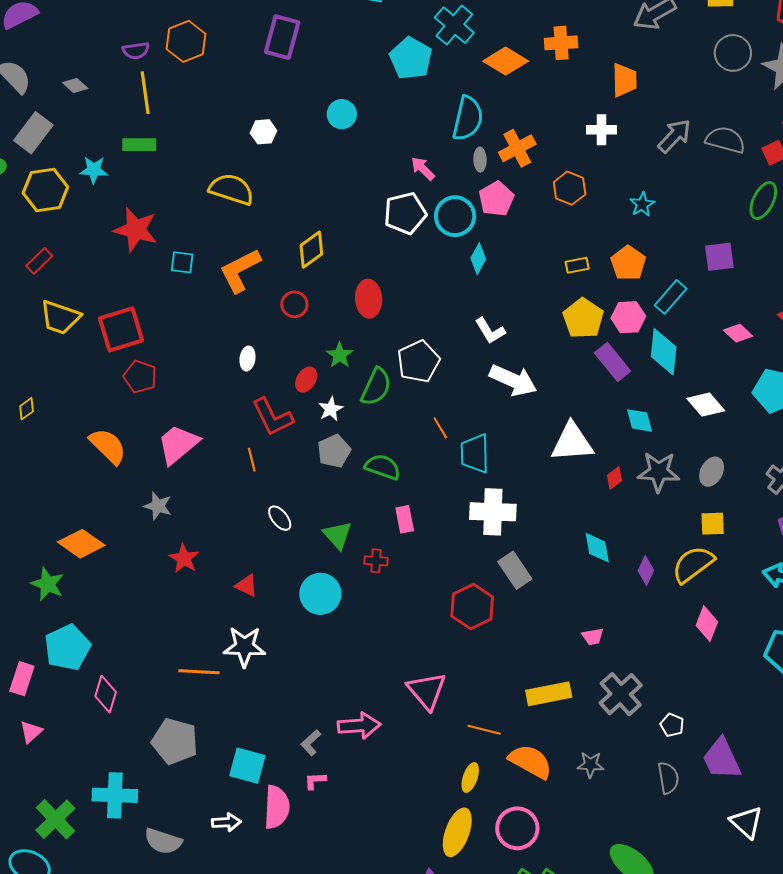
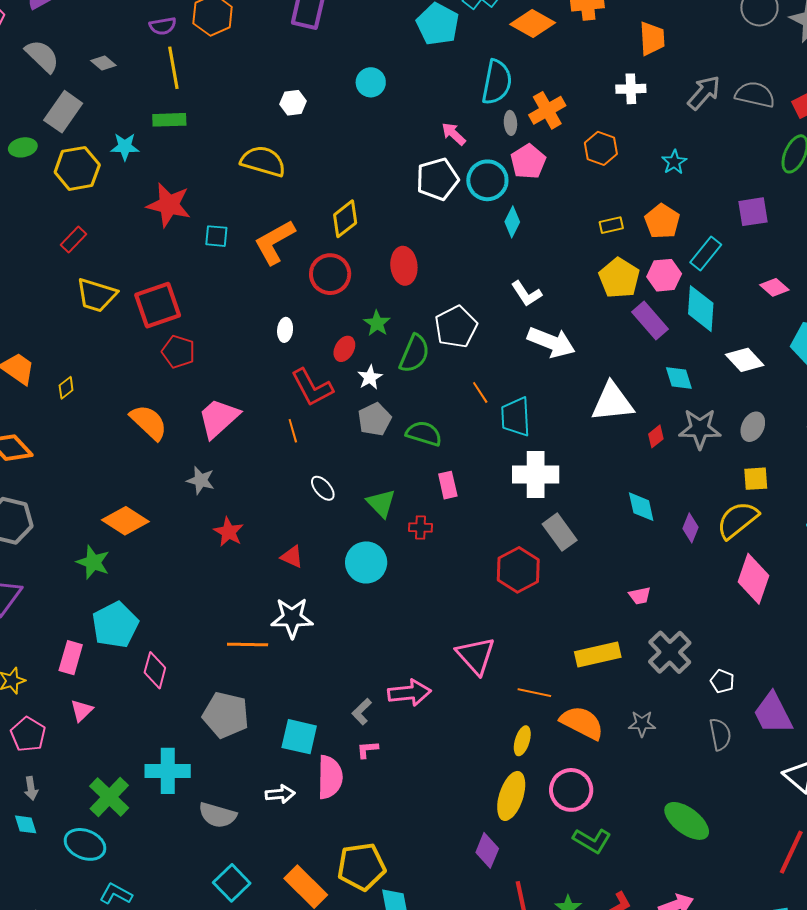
red circle: (294, 304) -> (330, 274), size x1.5
pink diamond: (707, 624) -> (753, 579), size x1.4

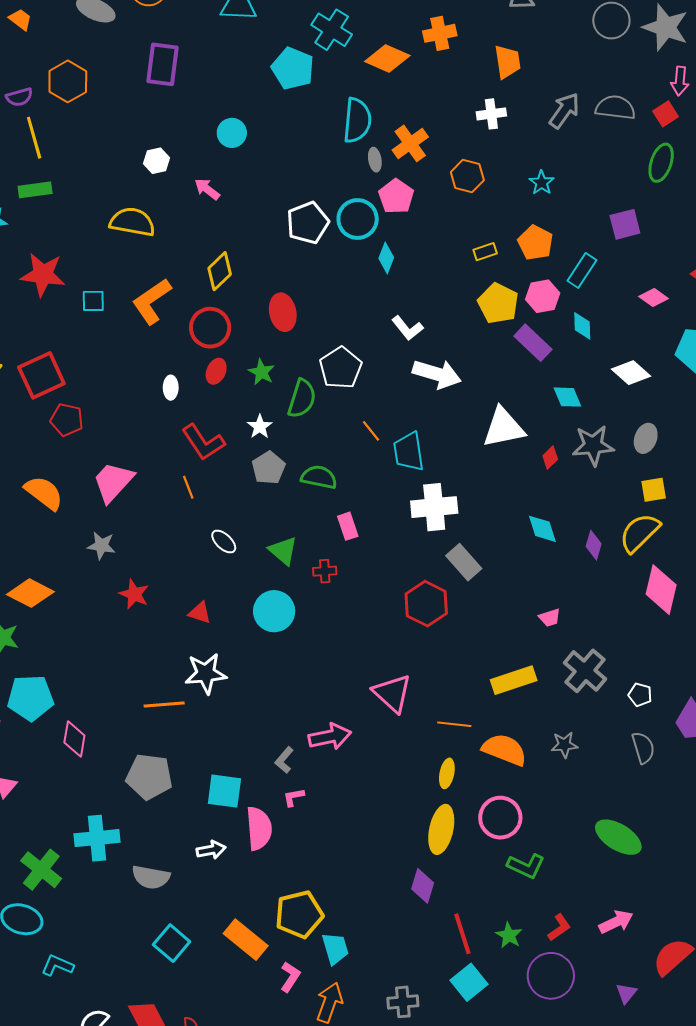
pink arrow: (454, 134) -> (207, 189), moved
cyan diamond: (701, 309) -> (582, 326), size x0.6
red ellipse: (344, 349) -> (216, 371), moved
cyan pentagon: (115, 625) -> (30, 698), turned 30

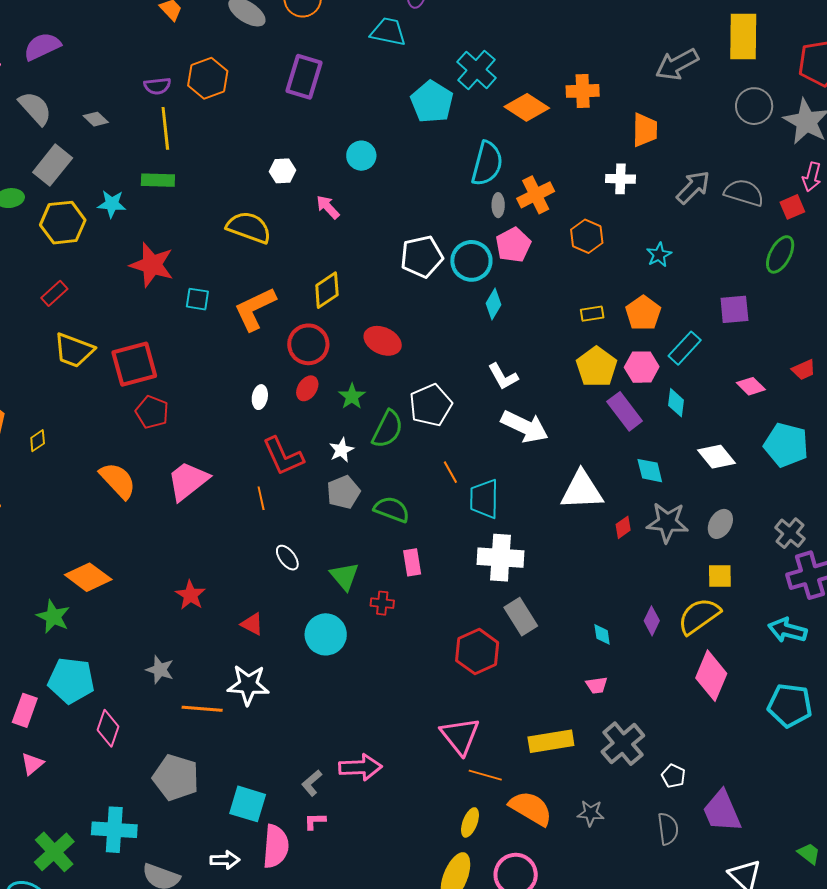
red ellipse: (283, 312) -> (383, 341), turned -63
cyan diamond: (542, 529) -> (602, 634), moved, size x0.7
gray star: (101, 546) -> (160, 670), moved
pink triangle: (392, 693) -> (460, 736), moved

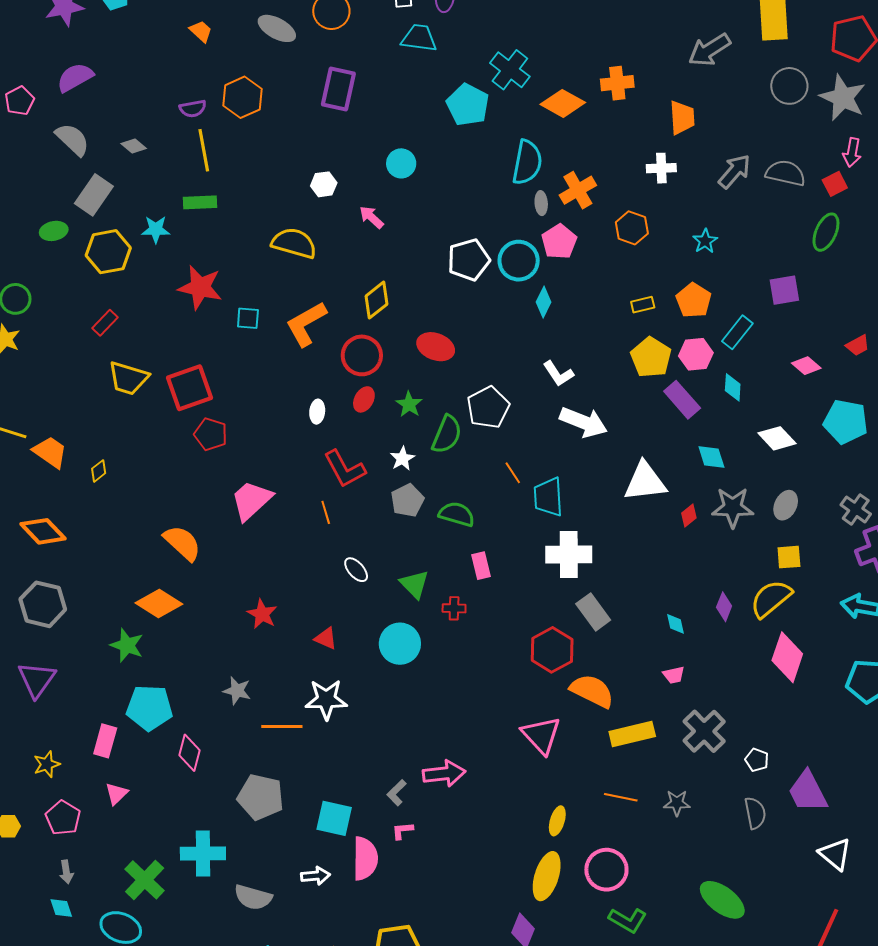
orange semicircle: (118, 480) -> (182, 543), moved
orange line: (485, 775) -> (621, 797), moved
orange semicircle: (531, 808) -> (592, 691), moved

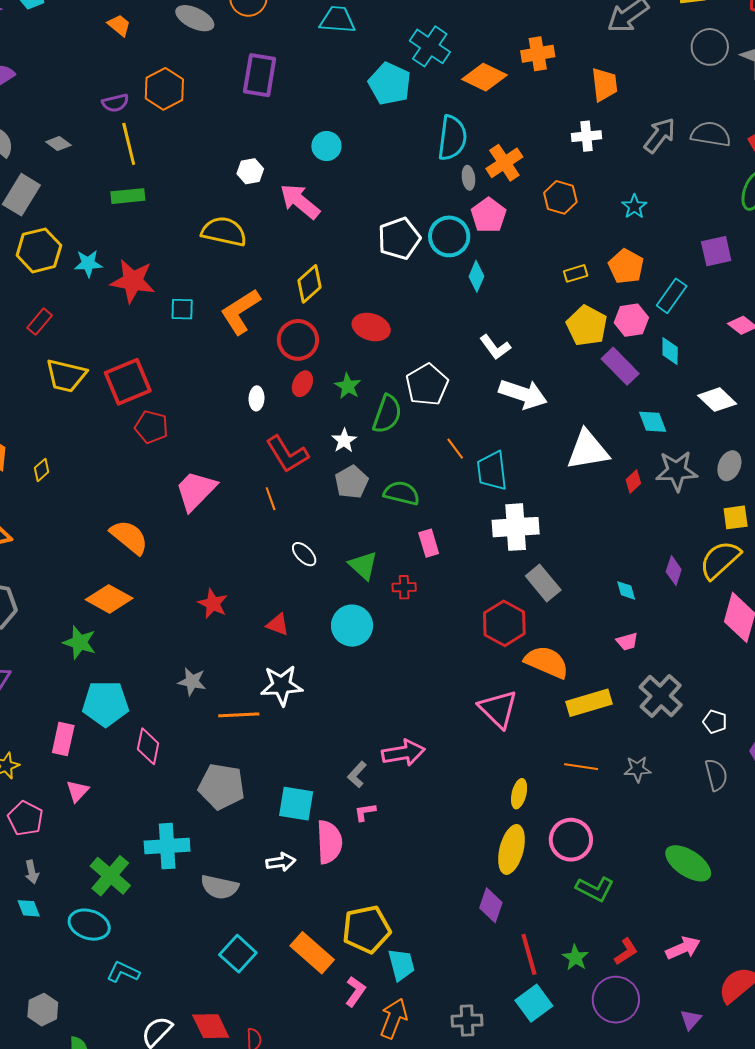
pink arrow: (371, 217) -> (300, 201), size x1.6
cyan star: (156, 229) -> (88, 264), moved

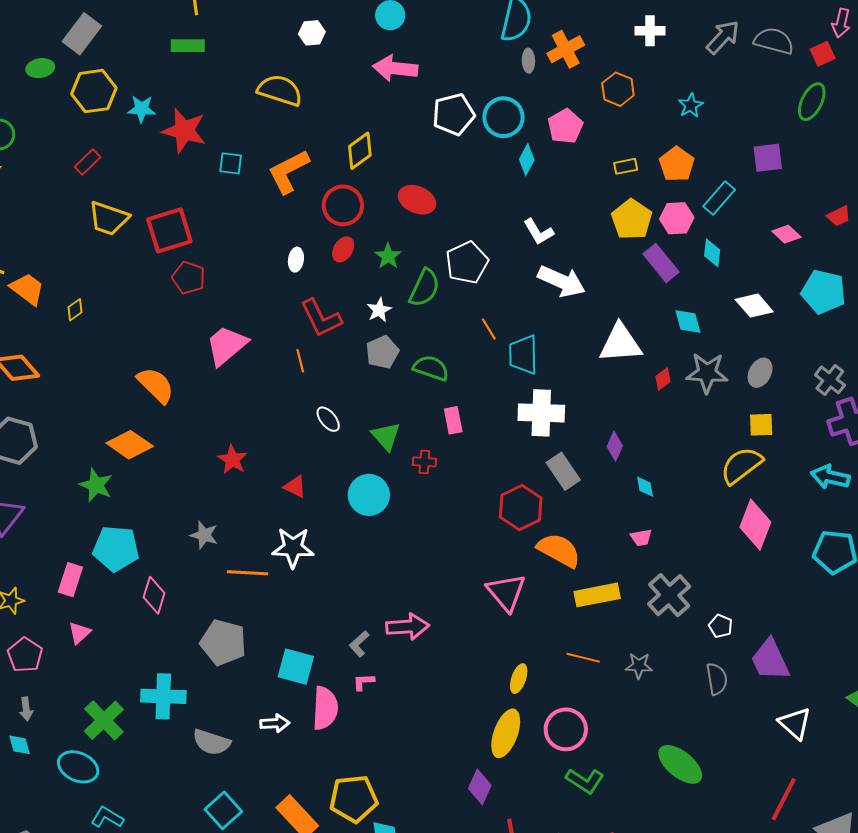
pink arrow: (300, 201) -> (395, 68), moved, turned -39
pink pentagon: (489, 215) -> (565, 126), moved
purple diamond: (674, 571) -> (615, 446), moved

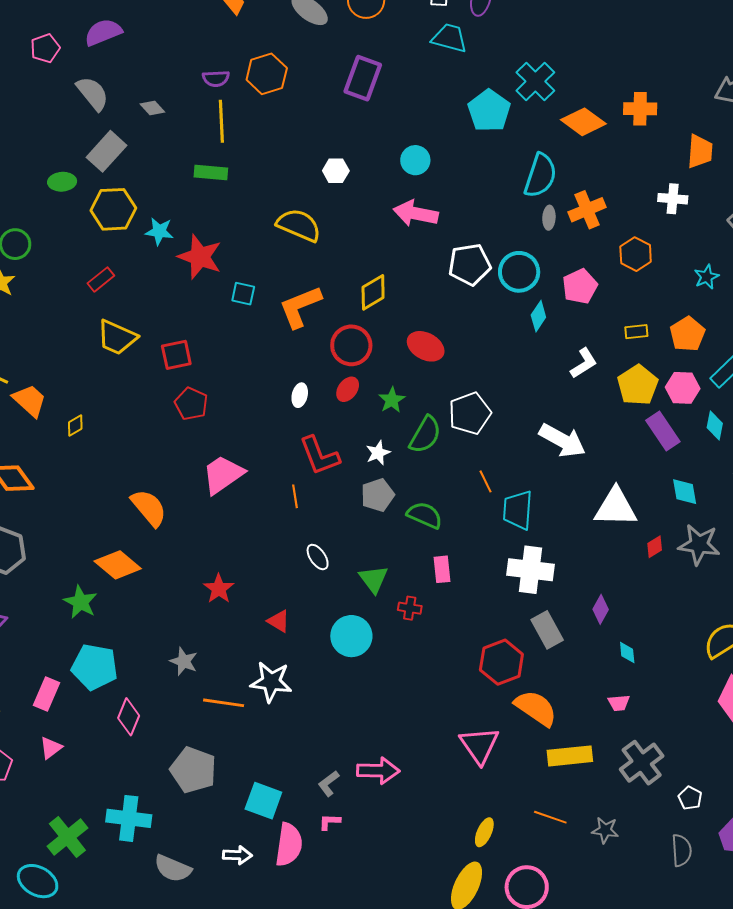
red square: (169, 230) -> (176, 355), size x0.7
white L-shape: (538, 232) -> (584, 363), moved, turned -96

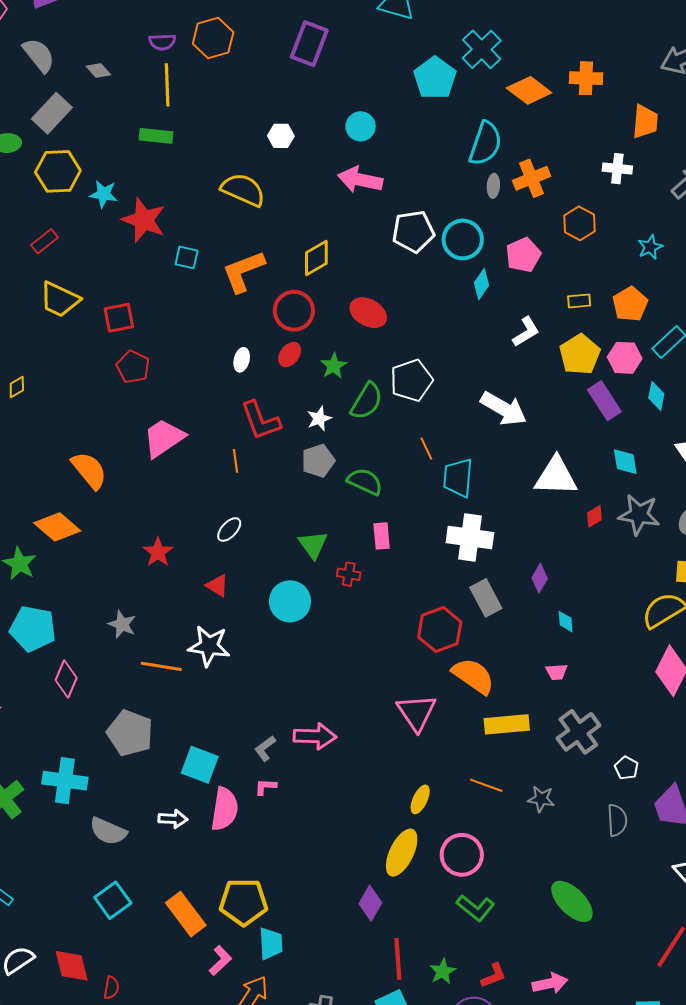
white ellipse: (318, 557) -> (229, 530), moved, turned 76

